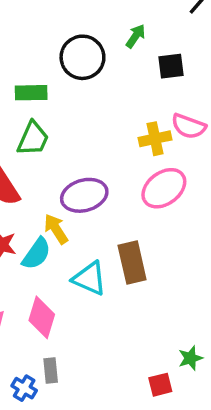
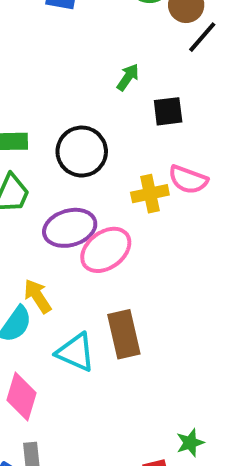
black circle: (82, 57) -> (82, 152), moved
pink ellipse: (164, 188) -> (106, 250), moved
purple ellipse: (84, 195) -> (70, 228), moved

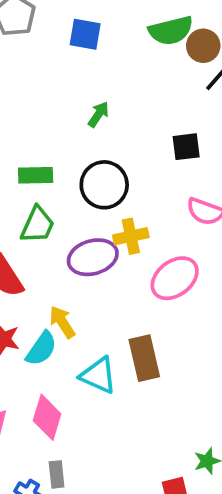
green arrow: (128, 77) -> (98, 114), moved
yellow cross: (150, 194) -> (131, 236), moved
pink ellipse: (106, 250) -> (175, 278), moved

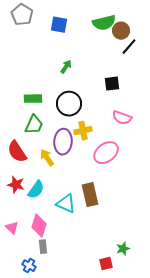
purple ellipse: (93, 257) -> (63, 142), turned -70
yellow arrow: (62, 322) -> (47, 158), moved
gray rectangle: (57, 474) -> (43, 247), moved

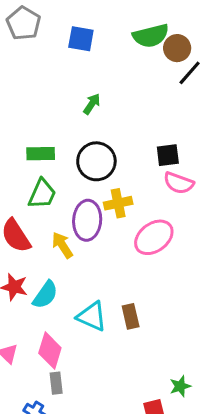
black square: (112, 84) -> (168, 155), moved
brown rectangle: (90, 195) -> (131, 316), moved, size x0.7

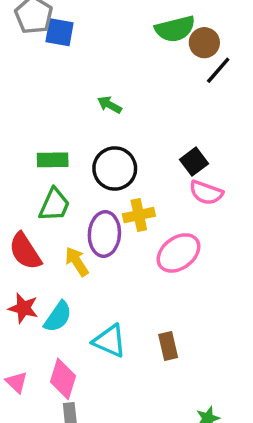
blue square: (81, 39) -> (60, 32), moved
green arrow: (92, 104) -> (110, 105), turned -95
black square: (168, 155) -> (194, 162), turned -30
brown rectangle: (131, 316) -> (168, 346), moved

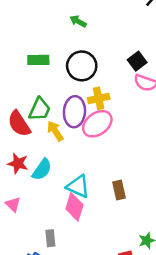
green trapezoid: (54, 205) -> (40, 109), moved
pink ellipse: (178, 253) -> (97, 124), moved
pink diamond: (63, 379) -> (74, 207), moved
pink triangle: (16, 382) -> (13, 204), moved

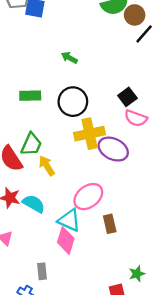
yellow cross: (99, 98) -> (89, 134), size x1.4
purple ellipse: (74, 112) -> (113, 149), moved, turned -68
pink ellipse: (97, 124) -> (88, 197), moved
cyan semicircle: (42, 170) -> (34, 204), turned -95

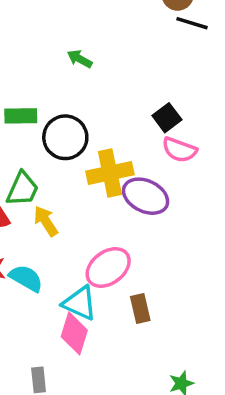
black line: (144, 34) -> (192, 23), turned 66
black circle: (73, 102) -> (65, 137), moved

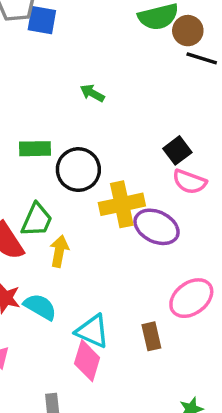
yellow arrow: (46, 221) -> (59, 251), turned 44
pink ellipse: (108, 267) -> (191, 298), moved

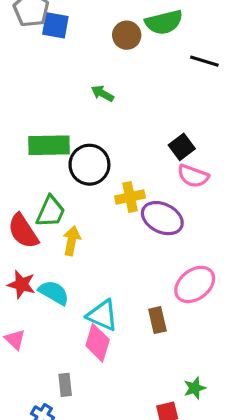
brown circle: (188, 31) -> (127, 35), moved
green rectangle: (35, 149) -> (49, 145), size x1.4
yellow cross: (122, 204) -> (130, 197), size x0.7

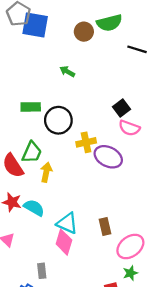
blue square: (55, 25) -> (35, 25), size x1.4
green rectangle: (49, 145) -> (31, 107), size x0.7
pink ellipse: (195, 284) -> (130, 246), moved

